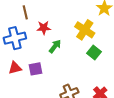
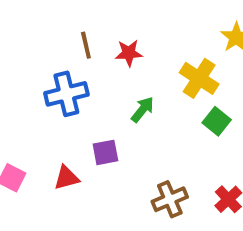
red star: (44, 28) -> (129, 53), moved
red triangle: (15, 68) -> (66, 178), moved

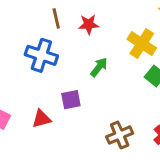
blue cross: (66, 94) -> (41, 55), turned 32

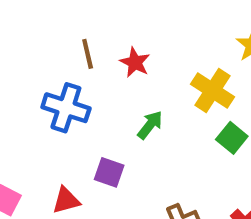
red star: (89, 24) -> (135, 62), turned 30
purple square: (71, 100) -> (109, 172), turned 30

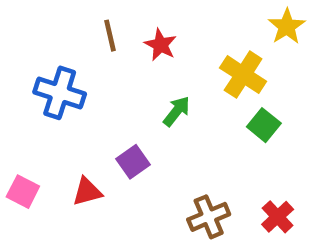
blue cross: (66, 108) -> (60, 93), moved
purple square: (109, 172) -> (133, 162), turned 36

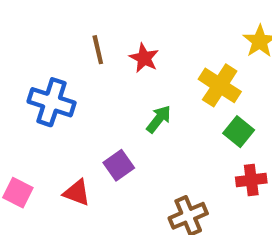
red triangle: (87, 192) -> (77, 193), turned 36
red cross: (278, 217) -> (251, 180), moved, turned 36

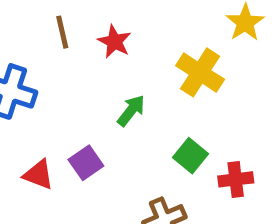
green square: (239, 132) -> (191, 156), moved
red triangle: (77, 193) -> (38, 175), moved

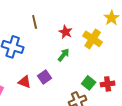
red star: (114, 42) -> (66, 32), moved
green square: (191, 156) -> (89, 83), moved

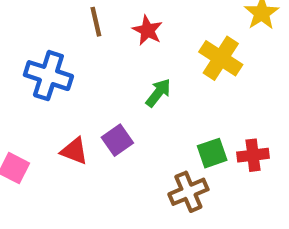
red star: (66, 32) -> (147, 30), moved
green square: (89, 83) -> (212, 153), turned 32

